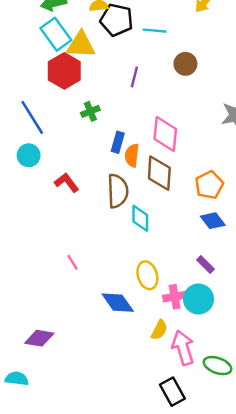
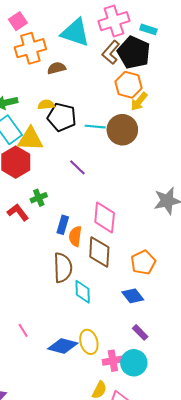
brown circle: (185, 64) -> (122, 130), moved, size x1.5
purple line: (134, 77) -> (77, 167), turned -60
red L-shape: (67, 183) -> (18, 212), moved
blue diamond: (213, 221) -> (133, 296), moved
blue diamond: (118, 303) -> (63, 346), moved, turned -40

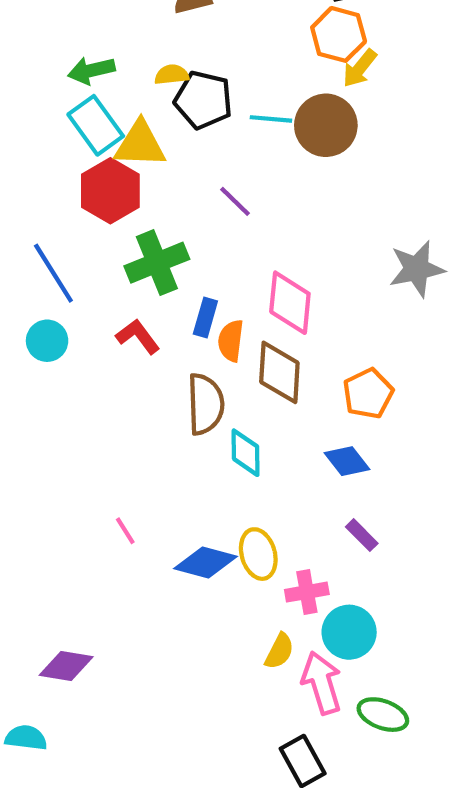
green cross: (39, 198) -> (157, 263), size x1.8
red L-shape: (18, 212) -> (138, 336), moved
cyan circle: (134, 363) -> (349, 632), moved

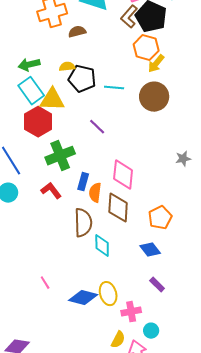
brown circle: (326, 125) -> (154, 97), moved
gray star: (417, 269) -> (183, 159), size x0.6
cyan circle: (349, 632) -> (151, 331), size x0.6

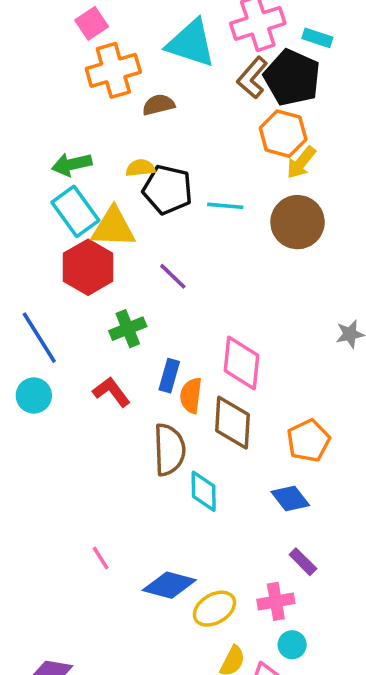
purple line: (97, 127) -> (173, 276), moved
green cross: (60, 156) -> (128, 329), size x0.7
yellow ellipse: (108, 294) -> (214, 609), moved, turned 75
pink cross: (131, 312) -> (276, 601), moved

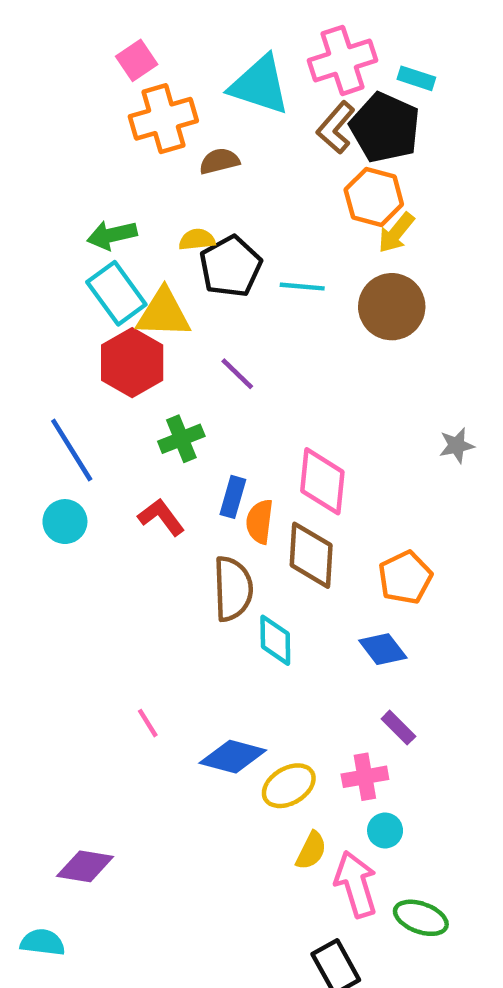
black pentagon: (167, 190) -> (231, 266), turned 30

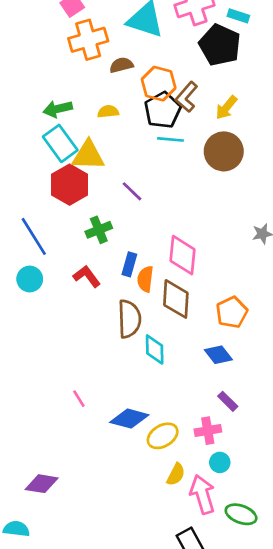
brown L-shape: (336, 128) -> (187, 97), moved
orange hexagon: (374, 197) -> (159, 84), moved
black pentagon: (231, 266) -> (163, 110), moved

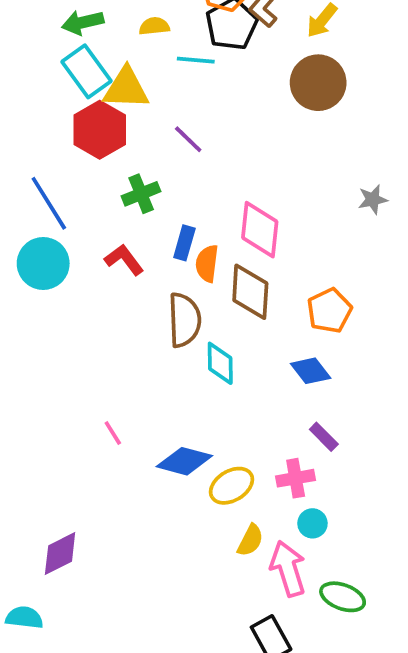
cyan line: (171, 139) -> (196, 60), moved
cyan circle: (30, 279) -> (43, 263), size x1.4
purple diamond: (42, 484) -> (60, 554), turned -36

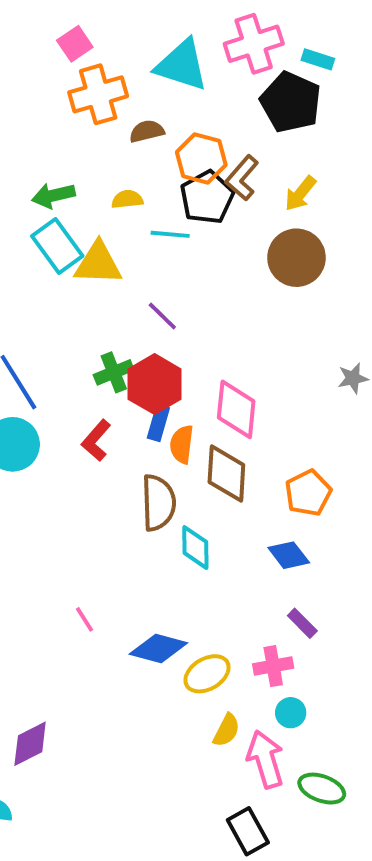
red hexagon: (100, 130) -> (155, 384), moved
red L-shape: (124, 260) -> (96, 440), turned -102

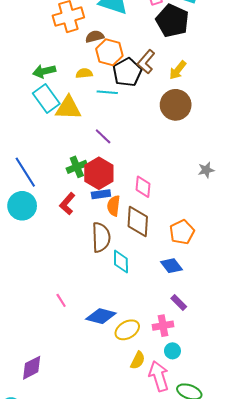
orange hexagon: (201, 159) -> (109, 52), moved
pink diamond: (236, 409) -> (143, 187), size x0.7
blue rectangle: (158, 423) -> (101, 194), turned 66

